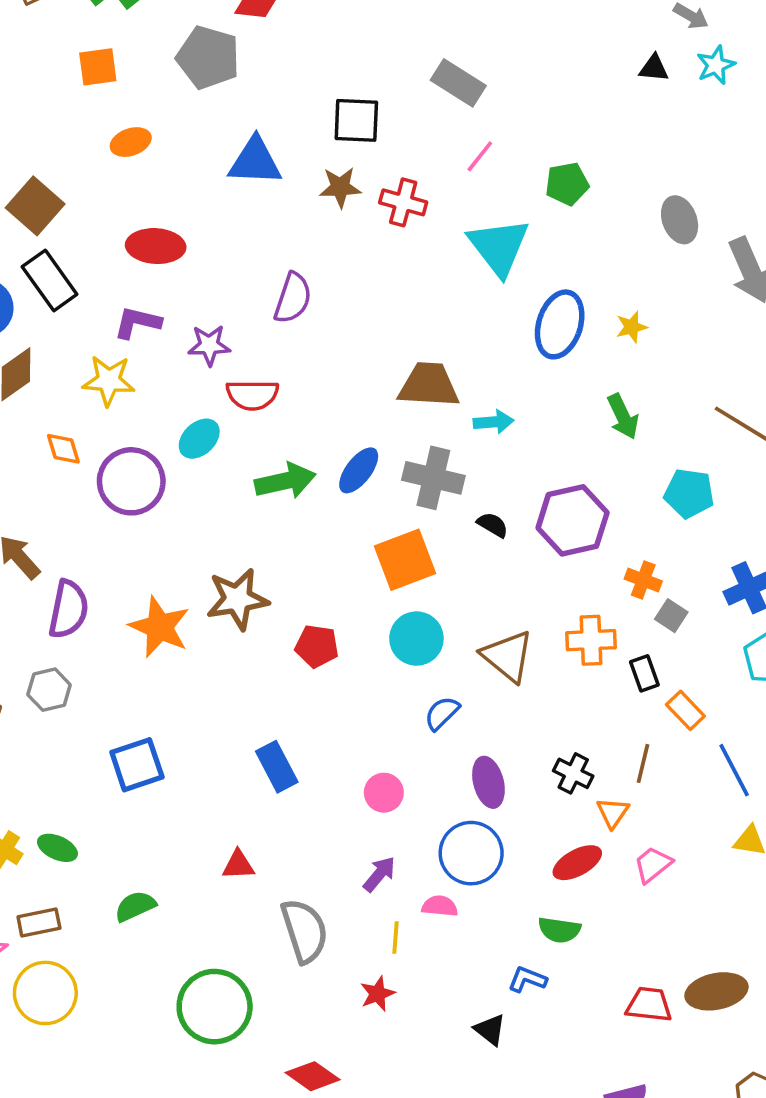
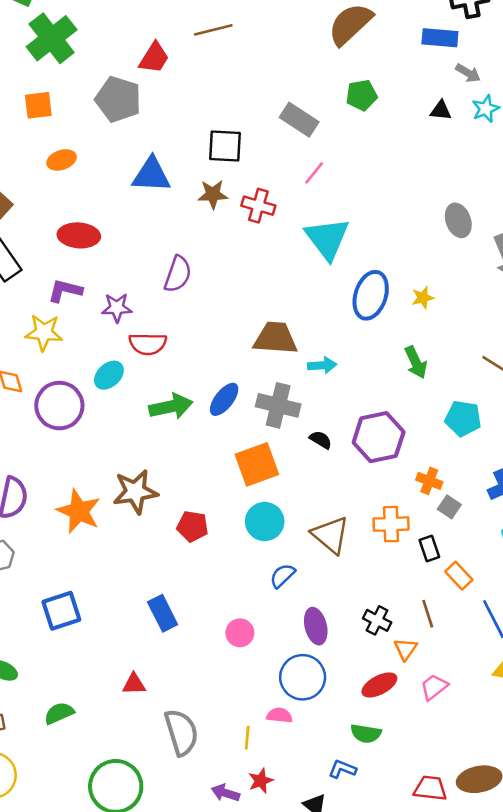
green pentagon: (567, 184) -> (362, 95), moved
brown line: (643, 763) -> (428, 614), turned -32
purple arrow: (379, 874) -> (225, 793), moved, turned -112
red star: (377, 994) -> (261, 781), moved

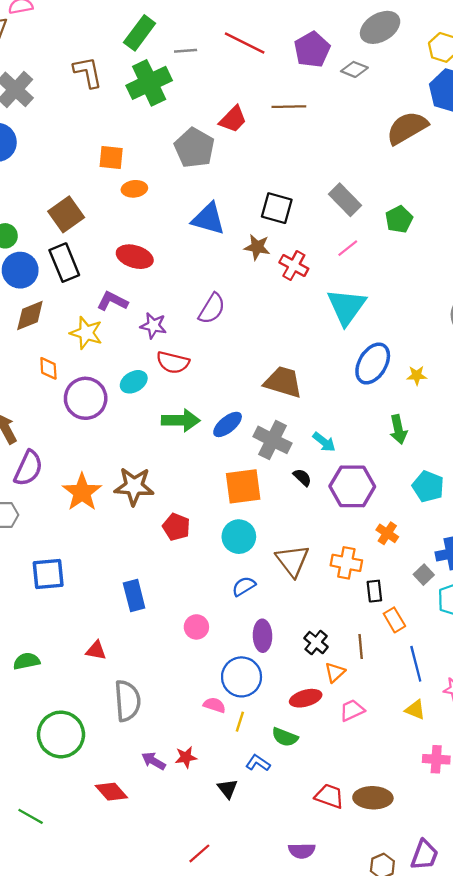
green pentagon: (362, 95) -> (399, 219), moved, turned -30
orange square: (38, 105) -> (111, 158), moved
cyan arrow: (322, 365) -> (324, 442), moved, turned 30
gray square: (449, 507) -> (424, 575), moved
yellow line: (247, 738) -> (240, 722), moved

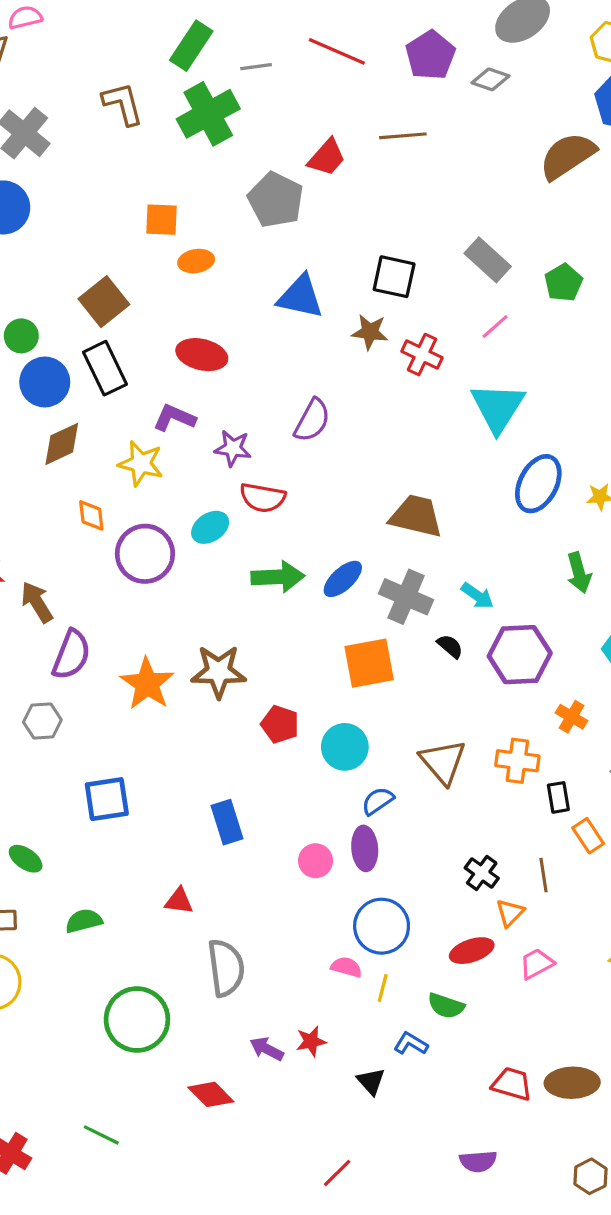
cyan circle: (239, 537) -> (345, 747), moved
purple ellipse: (262, 636) -> (365, 848), moved

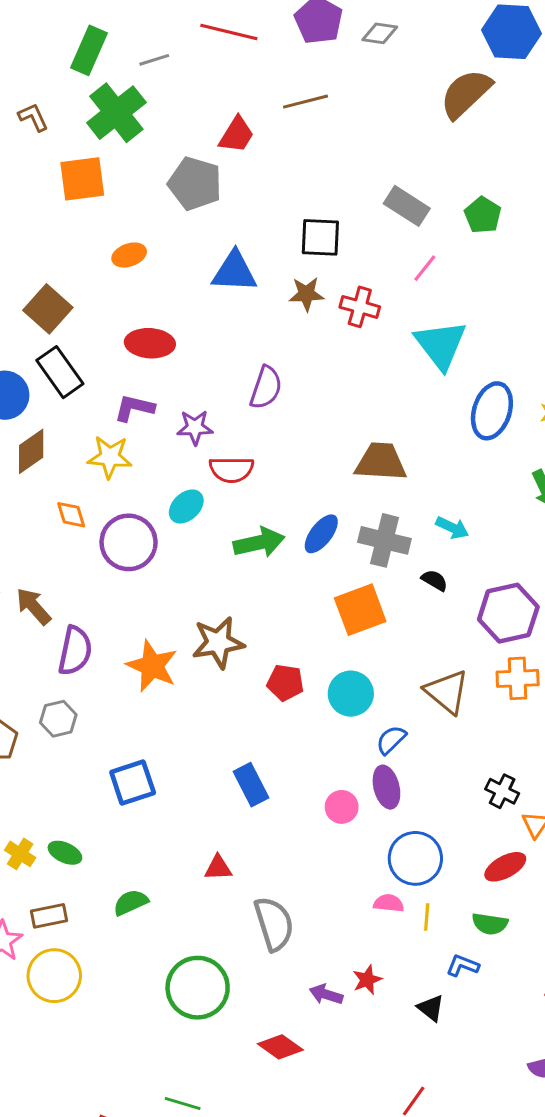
brown L-shape: (123, 104) -> (33, 117), size x0.7
orange square: (162, 220) -> (82, 179), moved, size x1.4
purple hexagon: (520, 655) -> (508, 613), moved

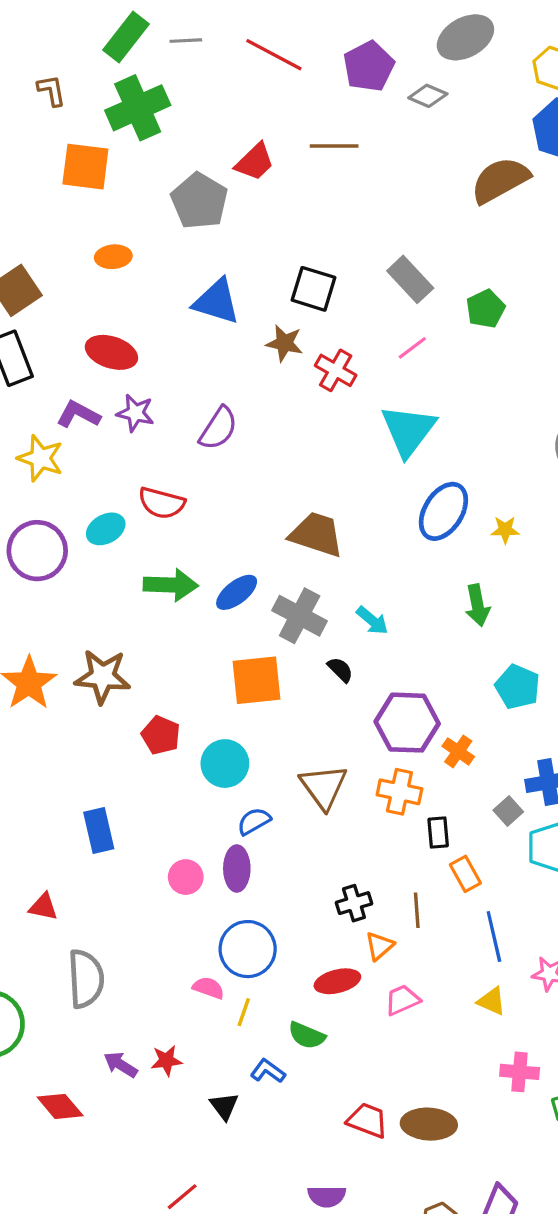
gray line: (154, 60) -> (186, 41), moved
purple star: (195, 427) -> (135, 413), moved
black cross: (502, 791) -> (354, 903), turned 32

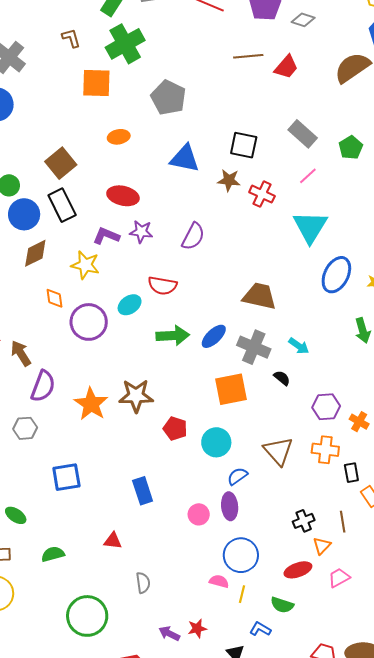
red trapezoid: (255, 162) -> (286, 67), moved
purple hexagon: (407, 723) -> (326, 407), size x0.7
gray semicircle: (86, 979) -> (143, 583), size x0.6

